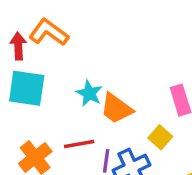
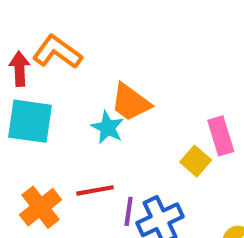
orange trapezoid: (116, 109) -> (131, 102), moved
yellow square: (160, 137) -> (196, 161), moved

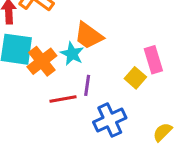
orange cross: (40, 207) -> (42, 61), moved
purple line: (129, 211) -> (87, 85), moved

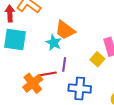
orange cross: (42, 61) -> (33, 83), moved
blue cross: (110, 120) -> (80, 89), turned 30

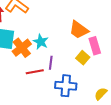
orange trapezoid: (65, 30) -> (79, 30), moved
orange cross: (33, 83) -> (22, 48), moved

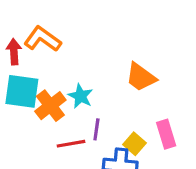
pink rectangle: (95, 46) -> (166, 134), moved
yellow square: (83, 58) -> (134, 144), moved

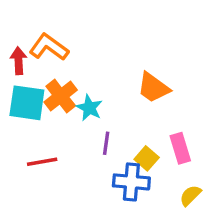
orange cross: (50, 106) -> (61, 96), moved
red line: (71, 144) -> (42, 162), moved

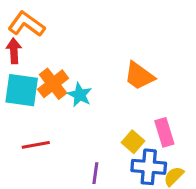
orange L-shape: (49, 47) -> (26, 24), moved
purple line: (106, 143) -> (95, 173), moved
blue cross: (131, 182) -> (149, 167), moved

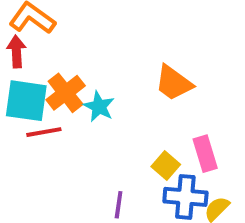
red line: (36, 145) -> (44, 132), moved

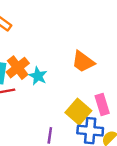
yellow square: (166, 165) -> (78, 112), size x1.5

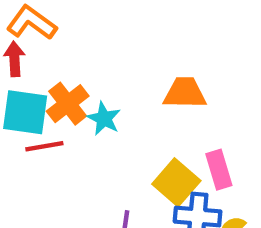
orange trapezoid: (83, 62) -> (185, 93), turned 145

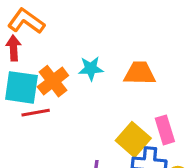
cyan star: (104, 119) -> (91, 68), moved, turned -30

